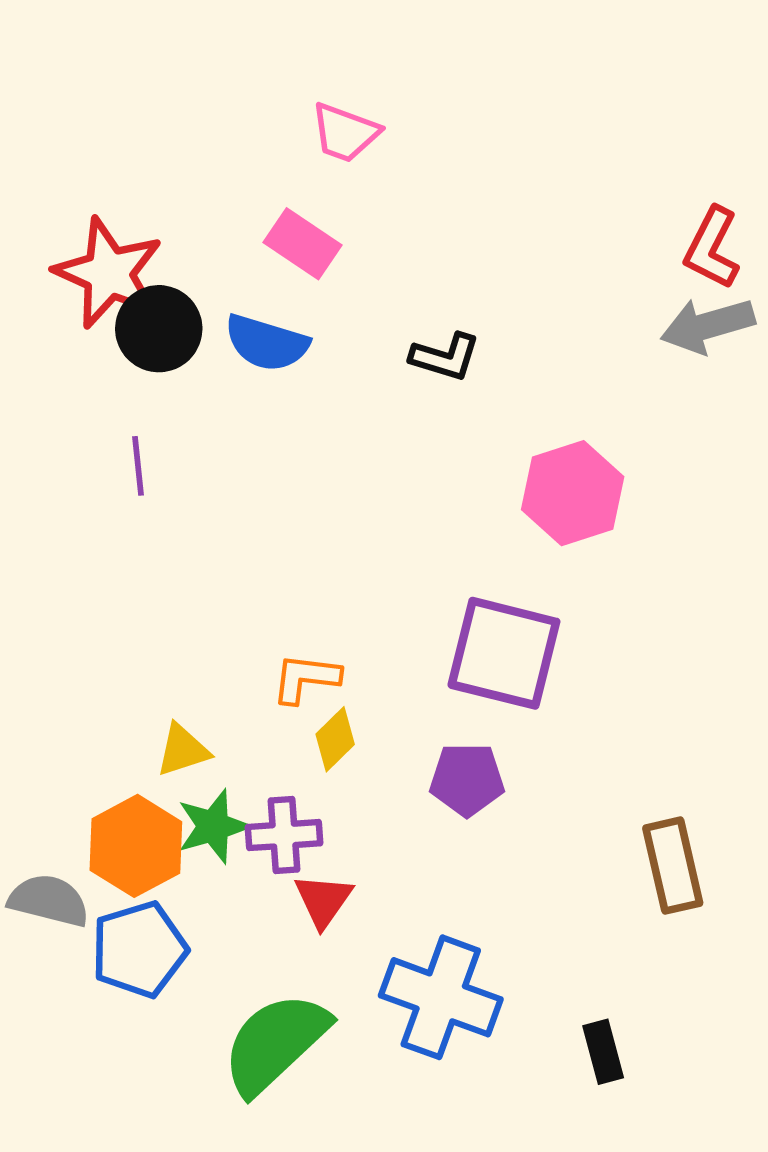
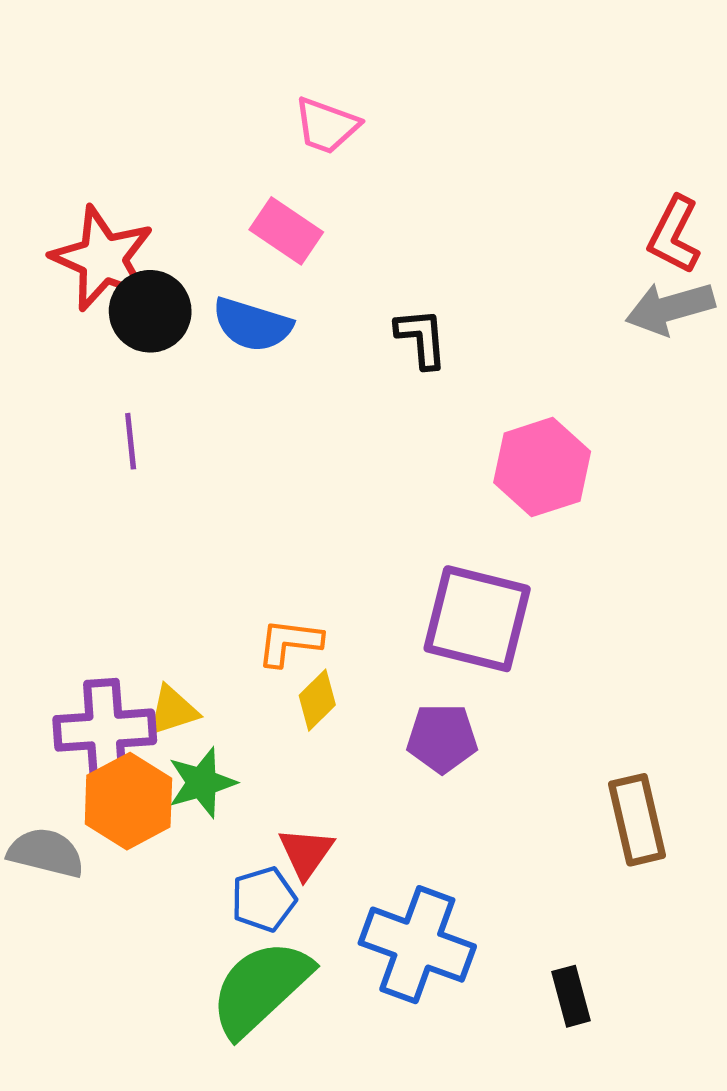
black L-shape: (445, 357) -> (421, 338), turned -112
purple cross: (284, 835) -> (105, 730), moved, size x1.4
blue pentagon: (139, 949) -> (264, 899), moved, size x0.7

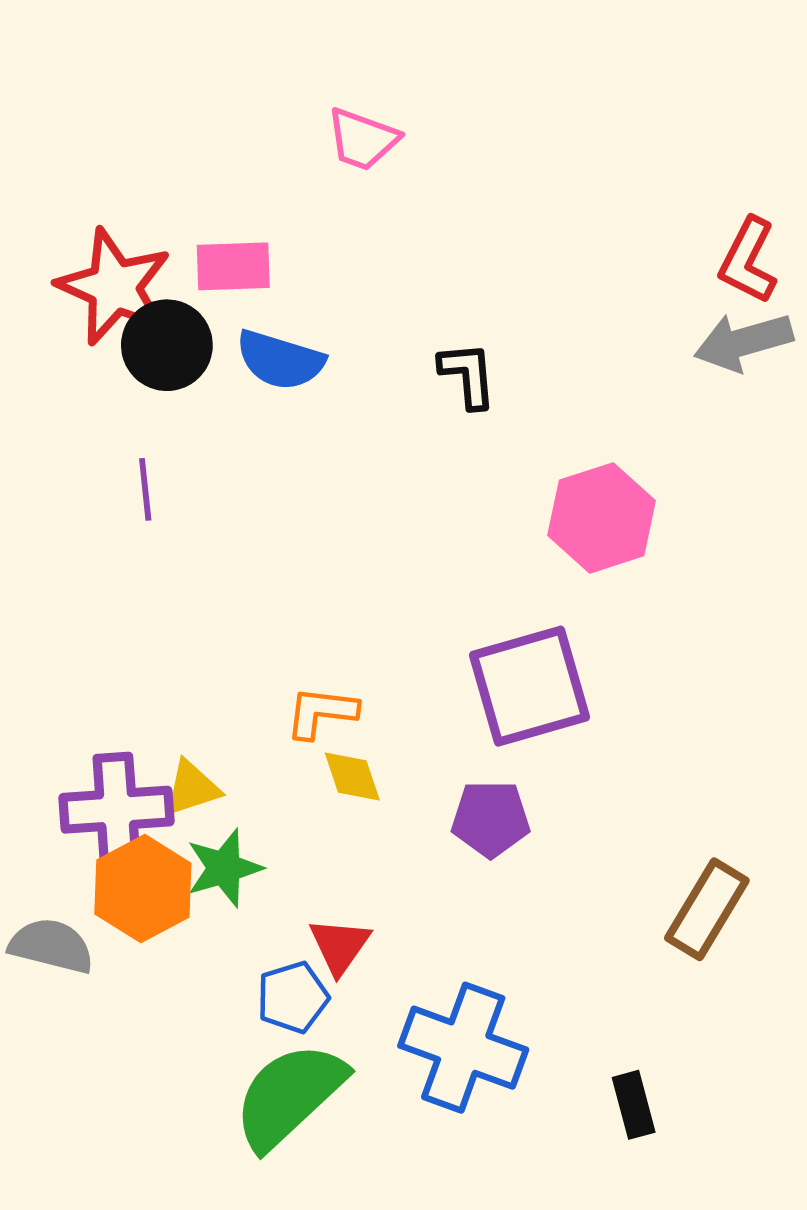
pink rectangle: (286, 231) -> (233, 266), moved, turned -36
purple square: (477, 619) -> (530, 686), turned -30
yellow diamond: (317, 700) -> (352, 776), turned -64
brown rectangle: (637, 820) -> (707, 909), turned 44

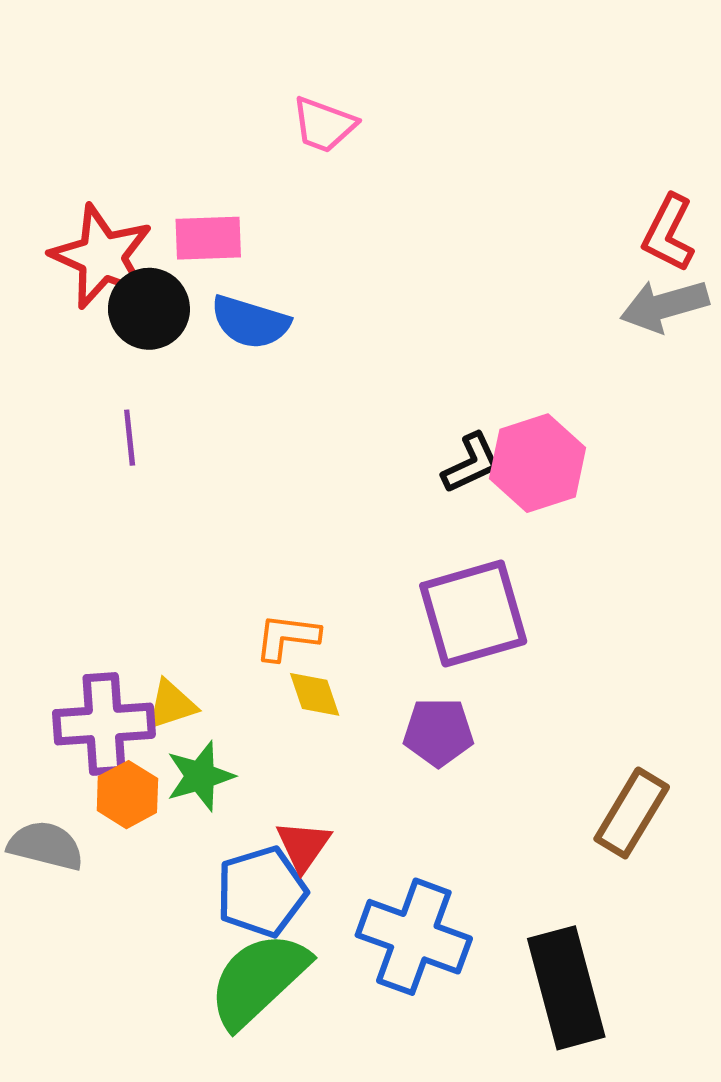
black L-shape: (468, 375) -> (471, 463), moved, turned 70
orange hexagon: (143, 889) -> (127, 795), size x0.7
blue pentagon: (293, 997) -> (261, 892), size x1.4
black rectangle: (634, 1105) -> (566, 988), size x2.0

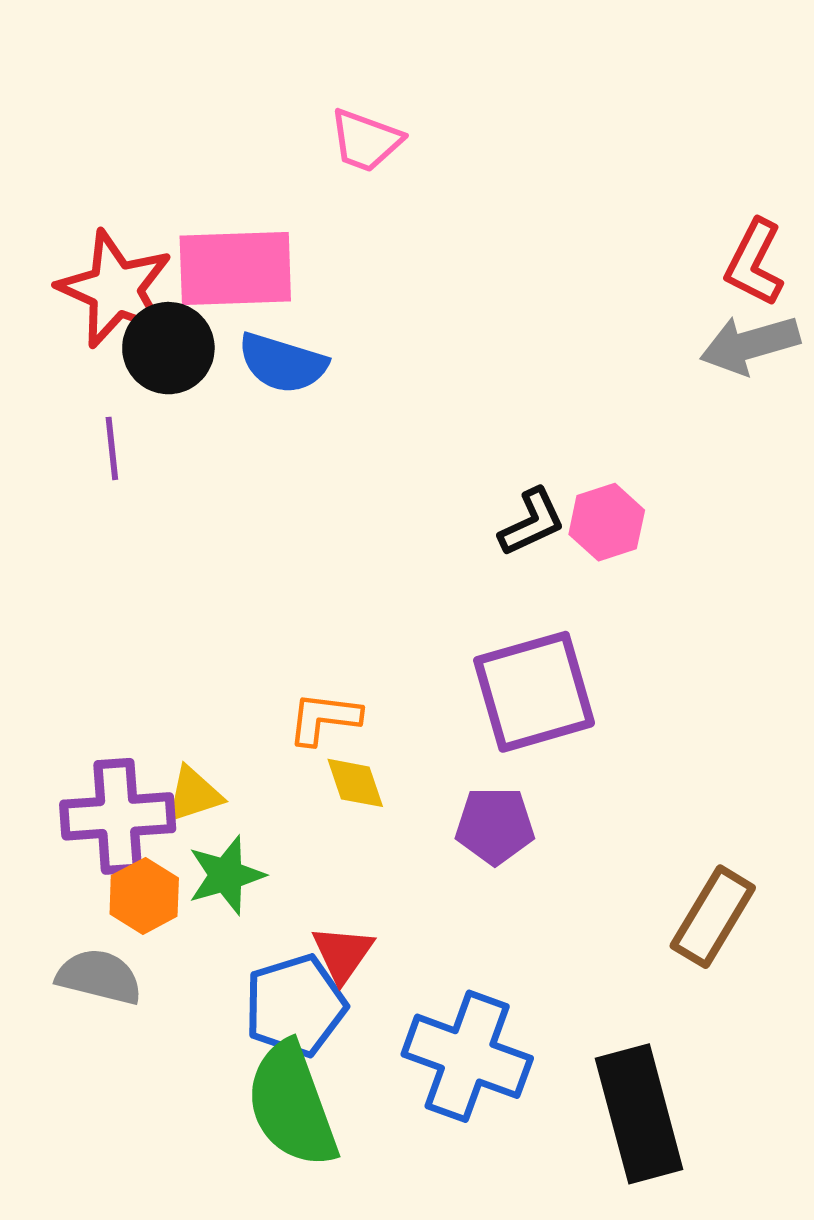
pink rectangle: (208, 238) -> (235, 268), size x1.5
purple line: (130, 438) -> (112, 448), moved
pink hexagon: (538, 463) -> (607, 522), size x0.7
gray semicircle: (46, 846) -> (99, 977), moved
green semicircle: (258, 980) -> (292, 1105), turned -67

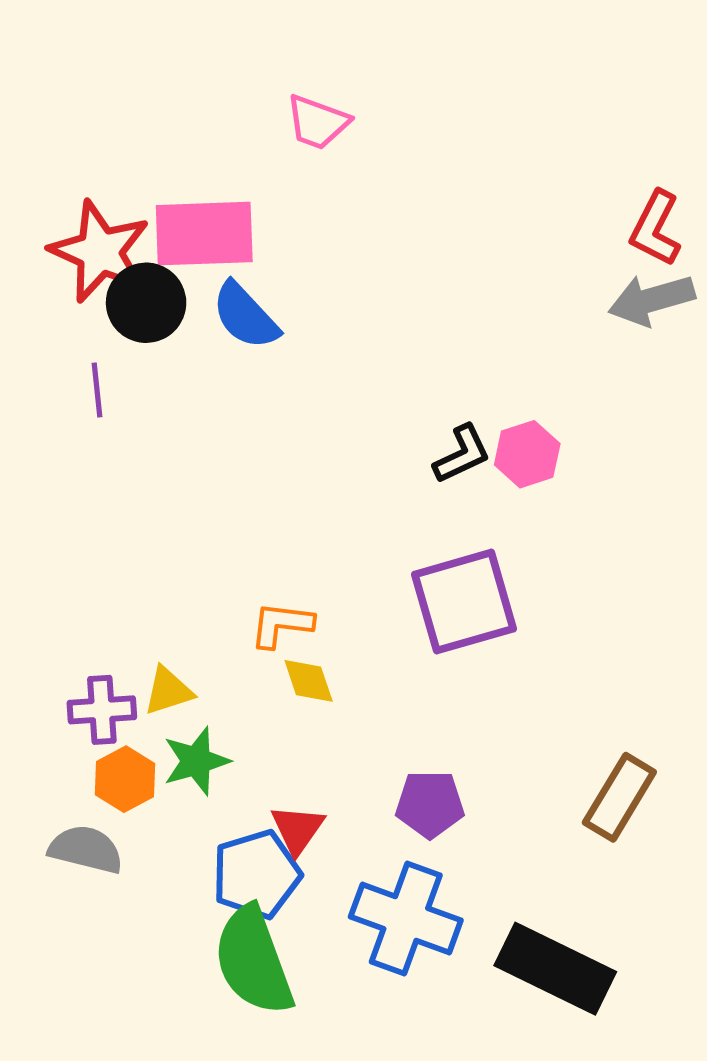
blue semicircle: (283, 363) -> (245, 316), turned 30
purple cross: (118, 816) -> (102, 710), size x0.7
purple pentagon: (495, 826) -> (430, 804), moved
black rectangle: (639, 1114) -> (555, 969), turned -49

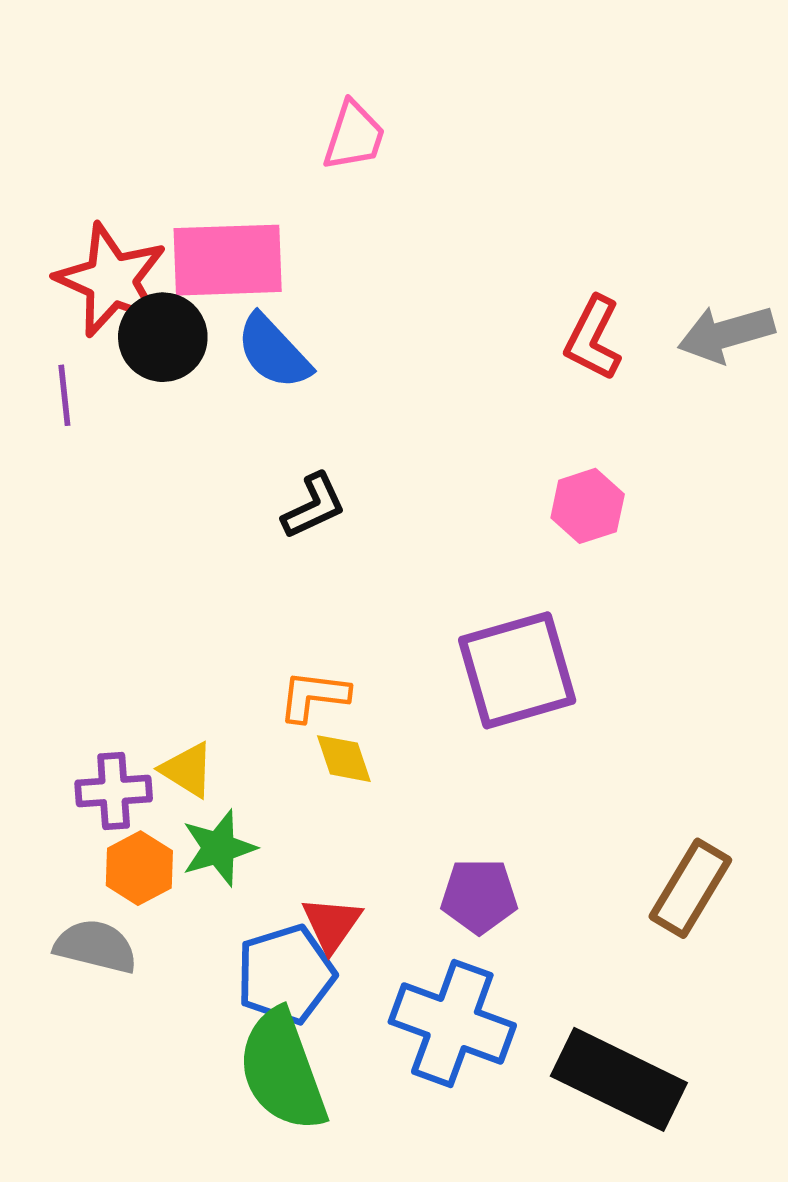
pink trapezoid: (318, 122) -> (354, 136), turned -92
red L-shape: (656, 229) -> (593, 338), moved
purple line: (97, 390) -> (64, 395), moved
black L-shape: (462, 454) -> (314, 506), moved
yellow triangle: (168, 691) -> (187, 770), turned 50

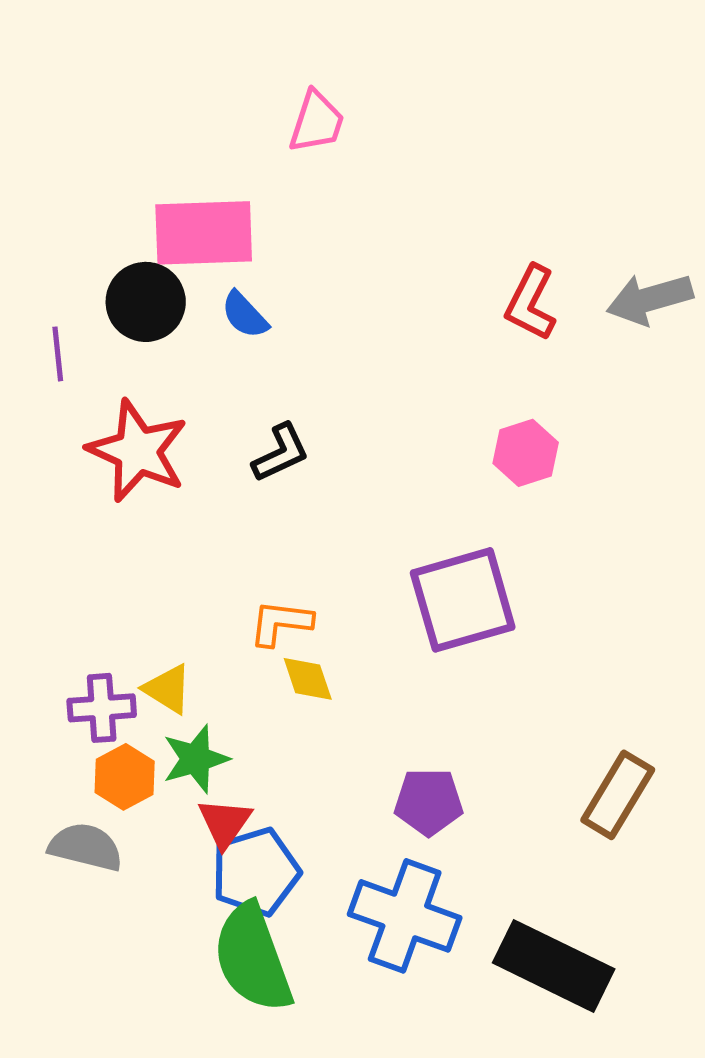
red star: (111, 280) -> (138, 451), moved
blue semicircle: (273, 352) -> (245, 315), size x0.7
red triangle: (332, 924) -> (225, 823), moved

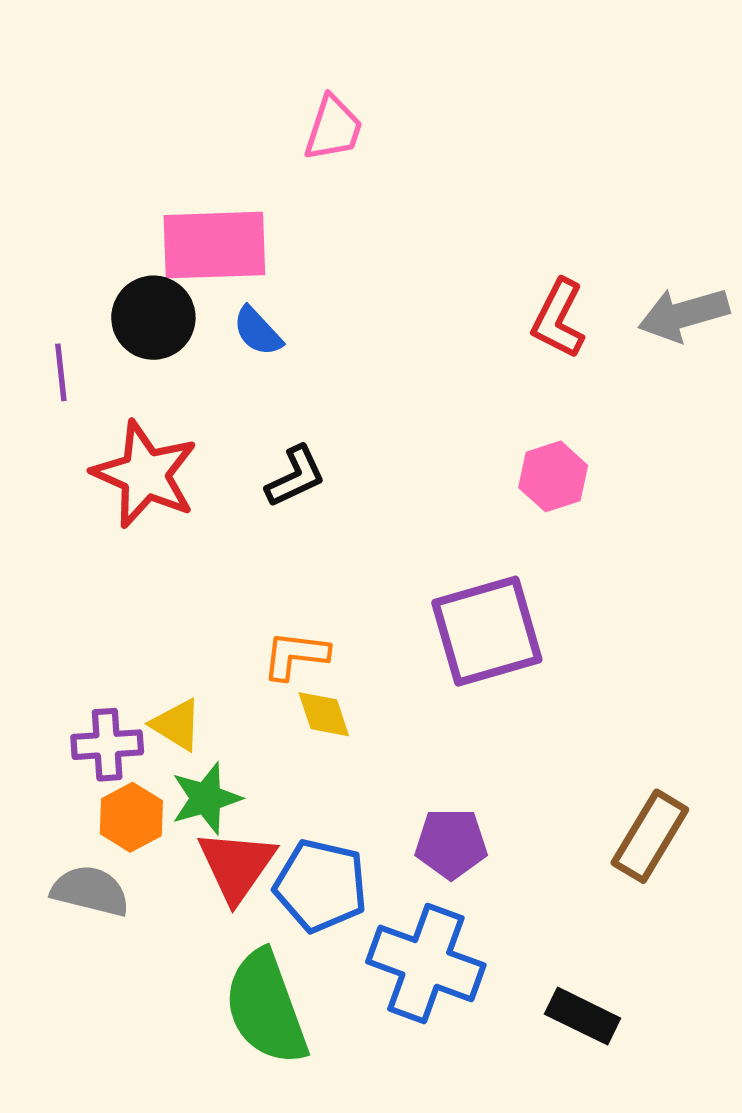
red triangle: (225, 823) -> (237, 866), size x1.4
blue pentagon: (256, 872) -> (321, 886), moved, turned 30
black rectangle: (554, 966) -> (583, 1016), size x0.6

